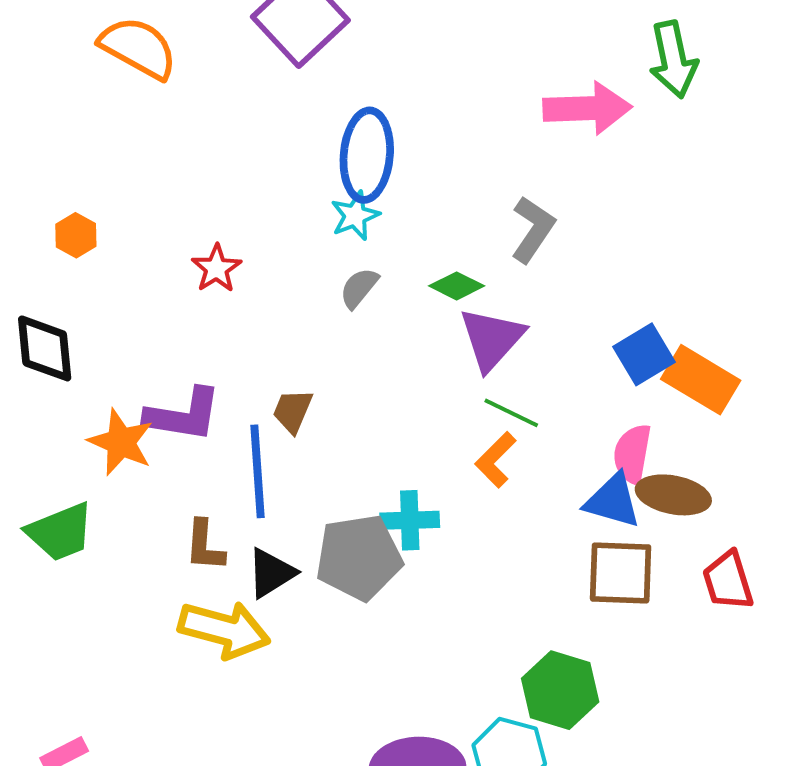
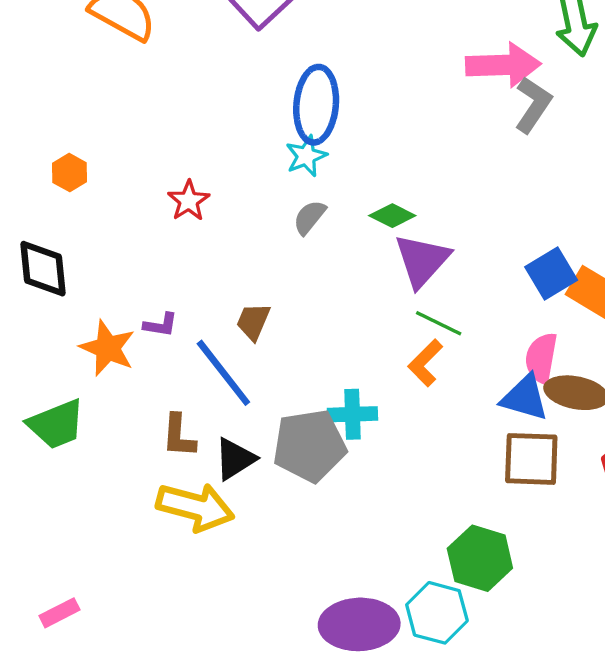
gray L-shape: (533, 229) -> (533, 105), moved
purple L-shape: (183, 415) -> (161, 325), size x0.5
blue line: (257, 471) -> (223, 373), turned -34

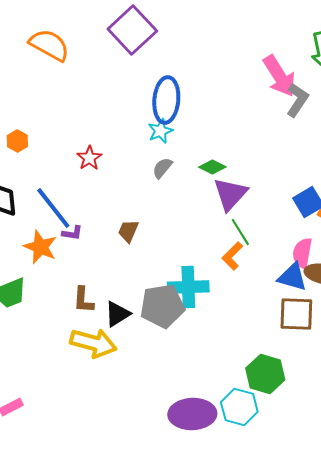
pink arrow: (503, 65) -> (279, 76), turned 60
green line: (439, 323) -> (240, 232), turned 32
blue line: (223, 373) -> (53, 208), moved
cyan cross: (353, 414) -> (188, 287), size x1.4

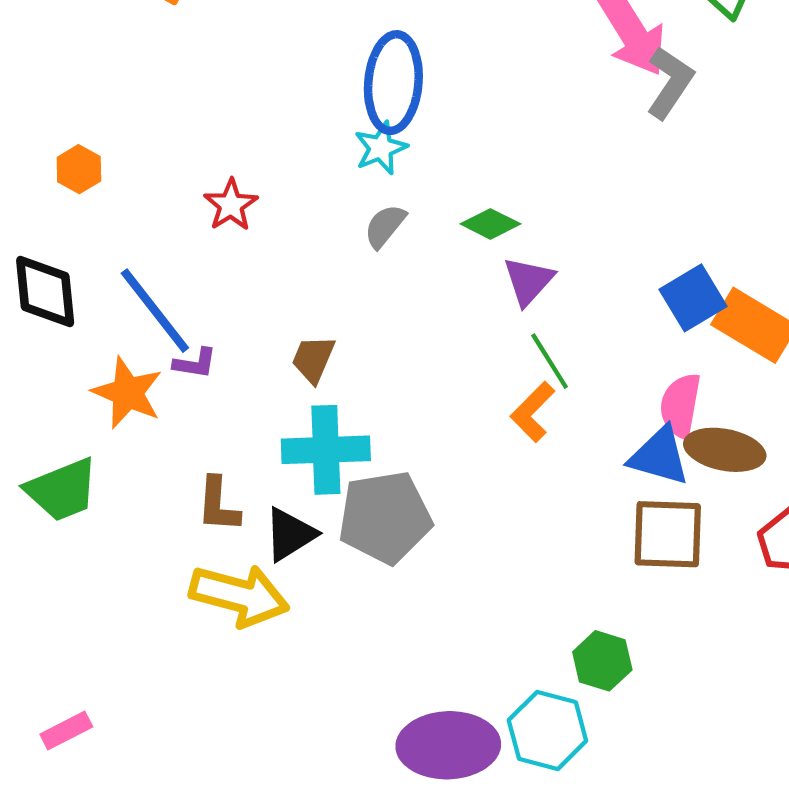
purple triangle: (230, 194) -> (528, 281), size x0.7
cyan cross: (188, 287) -> (326, 450), moved
green hexagon: (265, 374) -> (602, 661), size x0.7

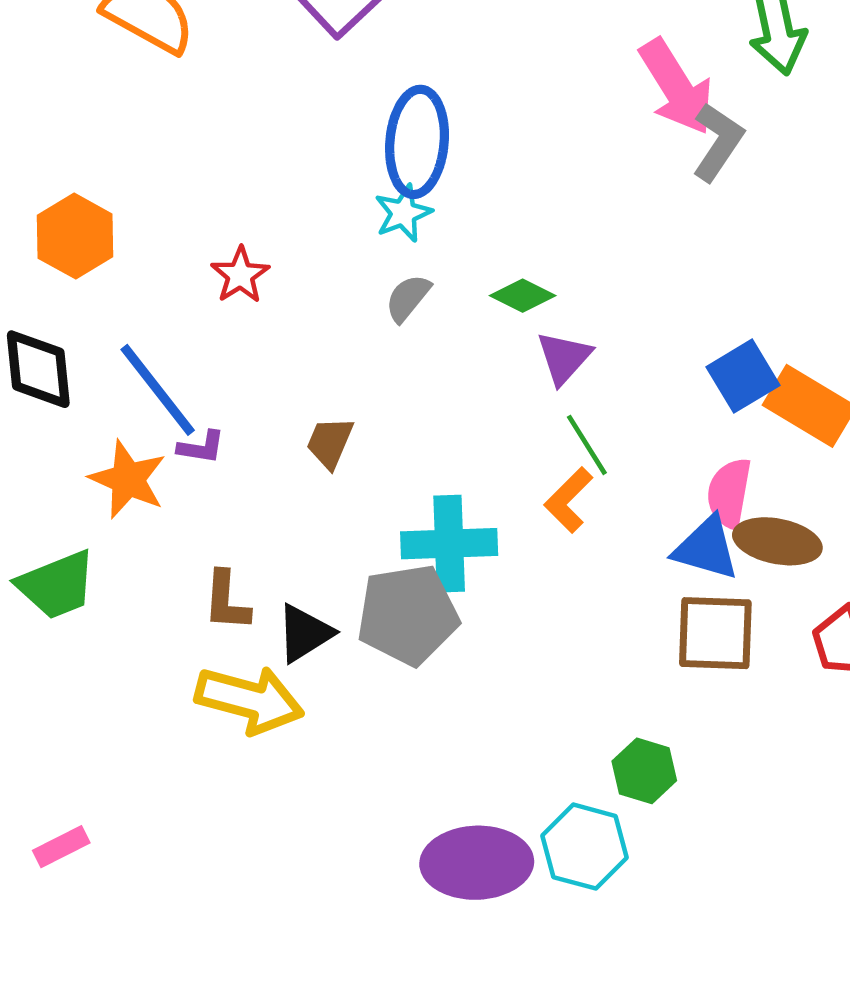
orange hexagon: (79, 169) -> (75, 236), size x1.6
cyan cross: (326, 450) -> (449, 544), moved

